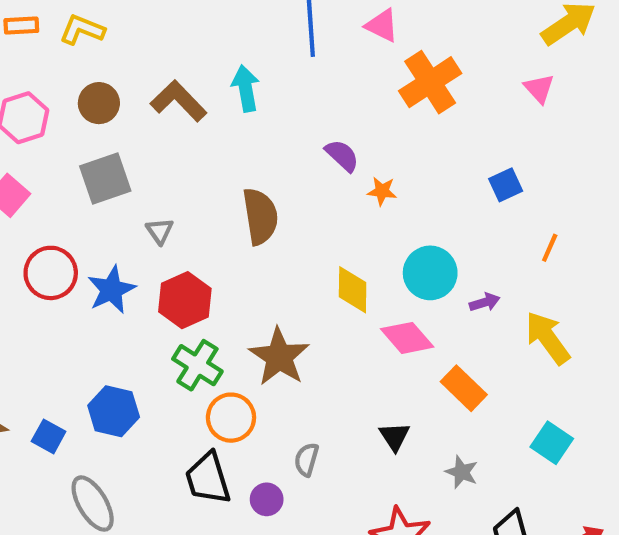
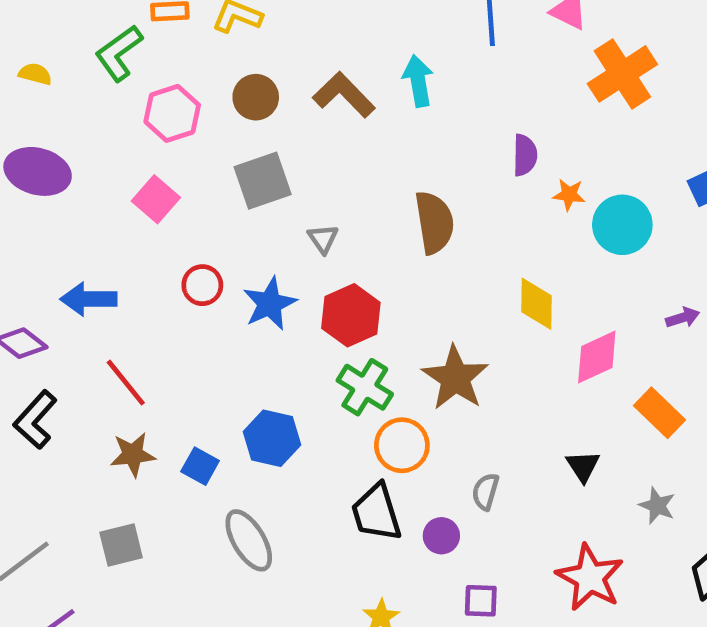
purple semicircle: (342, 155) -> (525, 155), turned 48
red circle: (51, 273) -> (202, 285), size x0.7
cyan circle: (430, 273) -> (622, 225), moved
pink diamond: (407, 338) -> (597, 357), turned -74

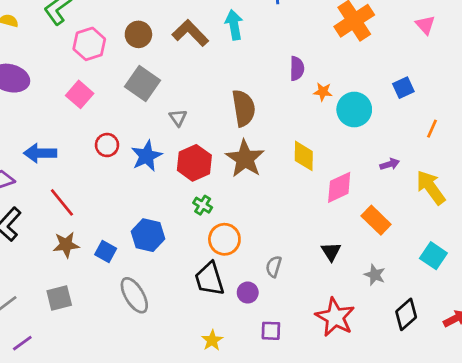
gray square: (263, 181) -> (143, 84), turned -36
brown star: (455, 378) -> (245, 159), moved
green cross: (365, 387) -> (203, 205), size x0.6

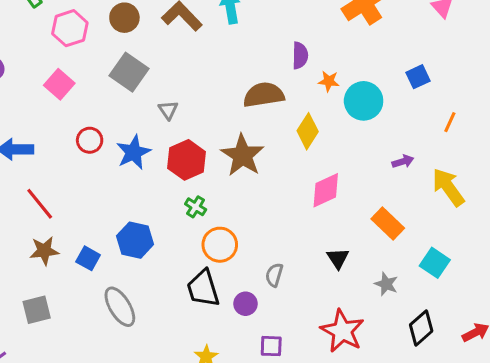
brown semicircle: (244, 108) -> (264, 95), moved, turned -90
yellow diamond: (304, 156) -> (308, 131), moved, turned 32
pink diamond: (339, 187) -> (326, 190), moved
cyan square: (433, 256) -> (435, 263), moved

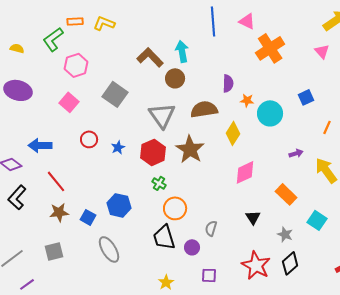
brown circle: (124, 18) -> (175, 78), moved
gray triangle: (168, 110) -> (162, 115), moved, size x2.0
blue star: (133, 152) -> (118, 147), size x0.6
black diamond: (421, 328) -> (290, 263), moved

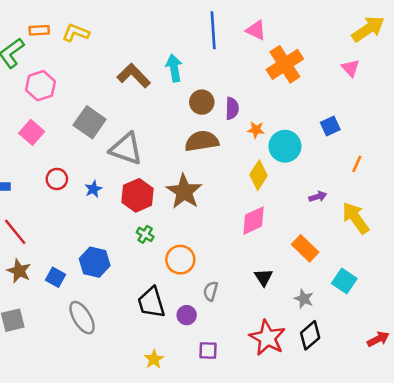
brown circle: (175, 78) -> (202, 102), moved
gray triangle: (162, 115) -> (126, 149), moved, turned -36
yellow diamond: (233, 133) -> (258, 175), moved
orange circle: (175, 208) -> (180, 260), moved
brown star: (59, 212) -> (19, 271), turned 30

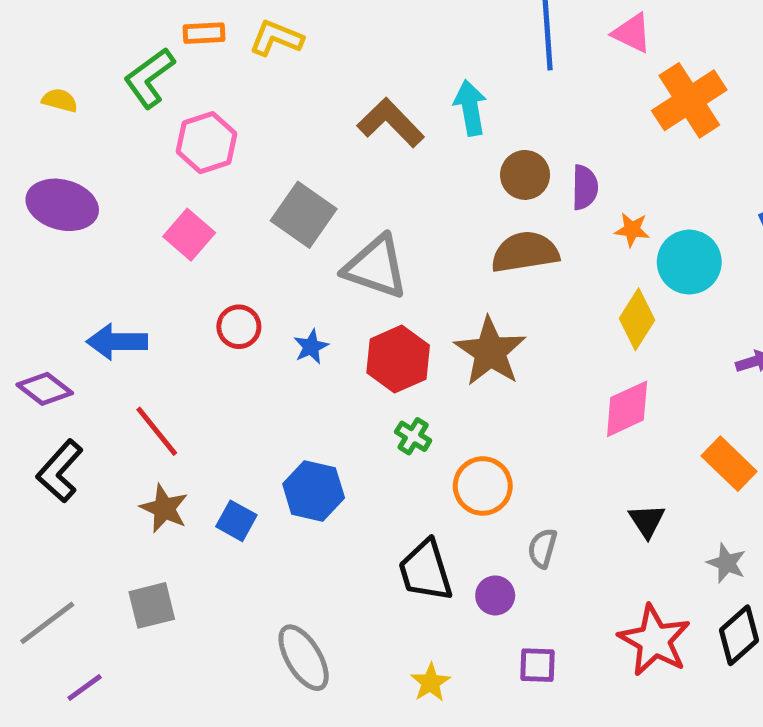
gray ellipse: (82, 318) -> (304, 658), moved

